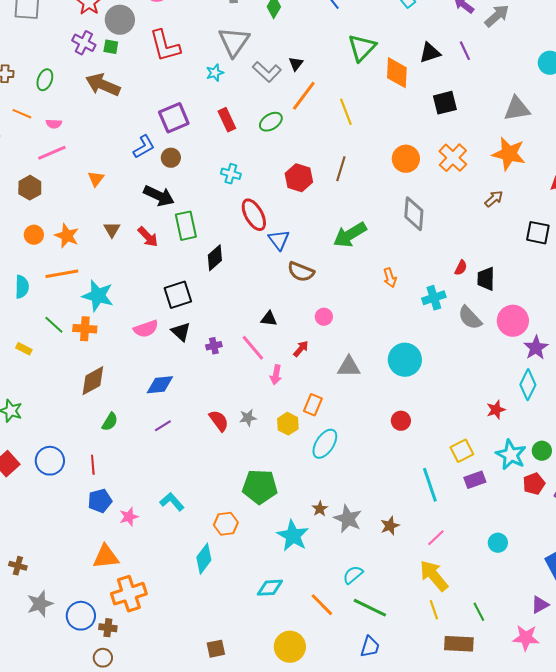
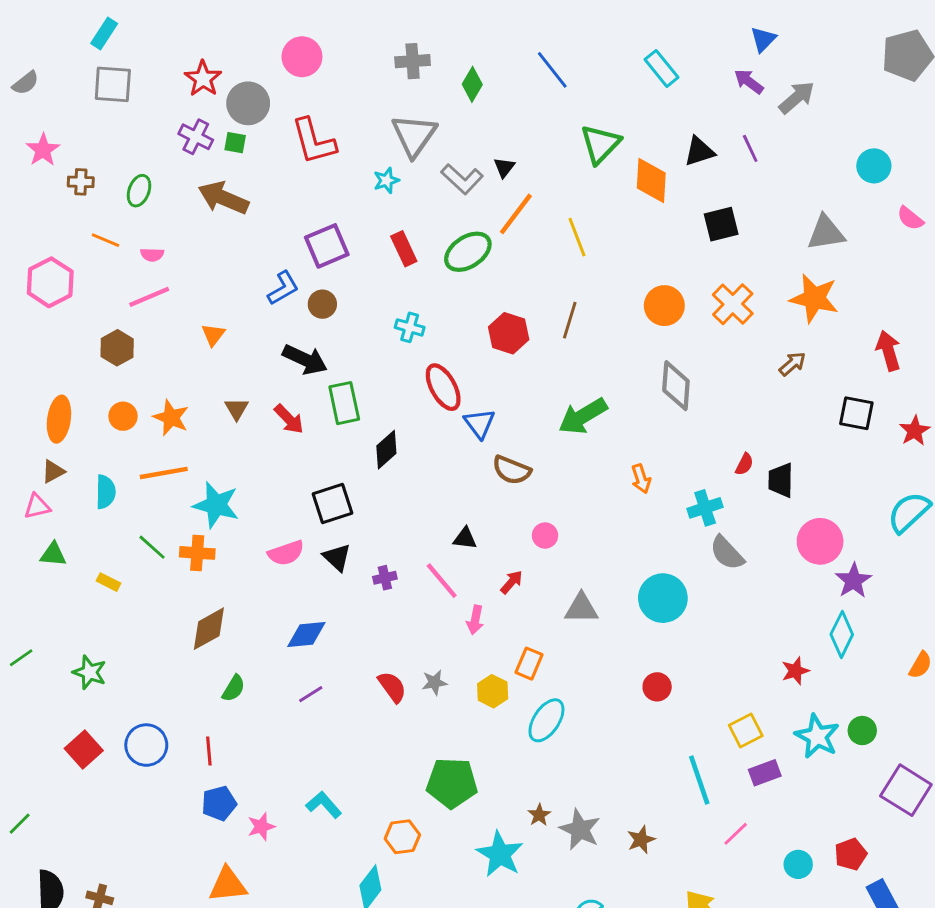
green ellipse: (271, 122) -> (468, 252), size x1.4
gray semicircle: (470, 318) -> (727, 553), moved
red pentagon: (534, 484) -> (851, 854), moved
pink line: (436, 538) -> (736, 834), moved

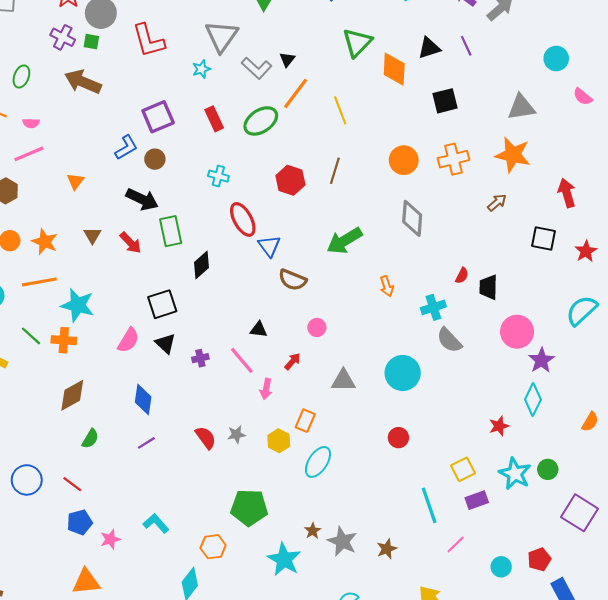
orange cross: (733, 304) -> (453, 159), turned 32
pink semicircle: (286, 553) -> (128, 340), turned -40
blue diamond: (306, 634) -> (143, 399), turned -76
red line: (209, 751) -> (72, 484), turned -48

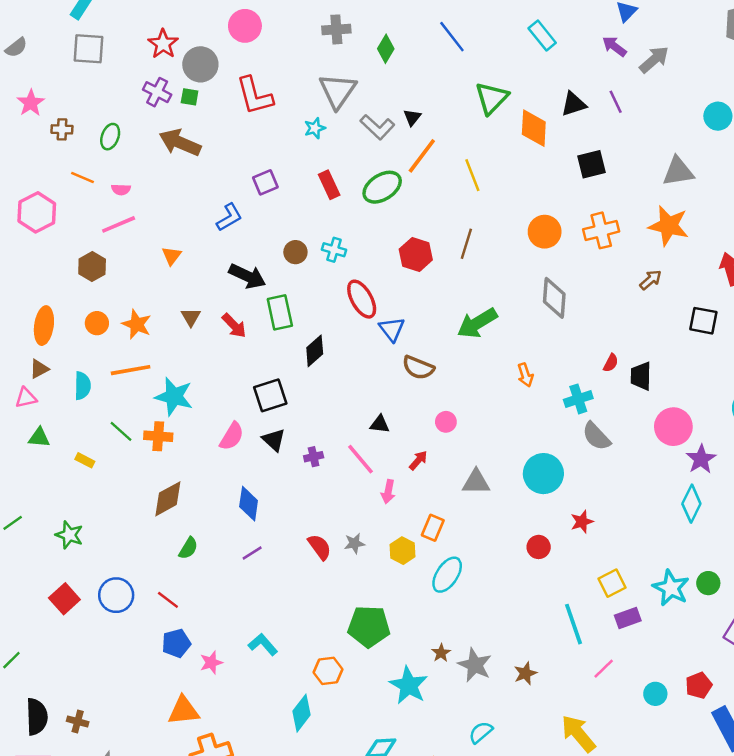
purple square: (158, 117) -> (265, 182), size x0.7
brown circle: (155, 159) -> (295, 252), moved
red star: (499, 426) -> (582, 522), moved

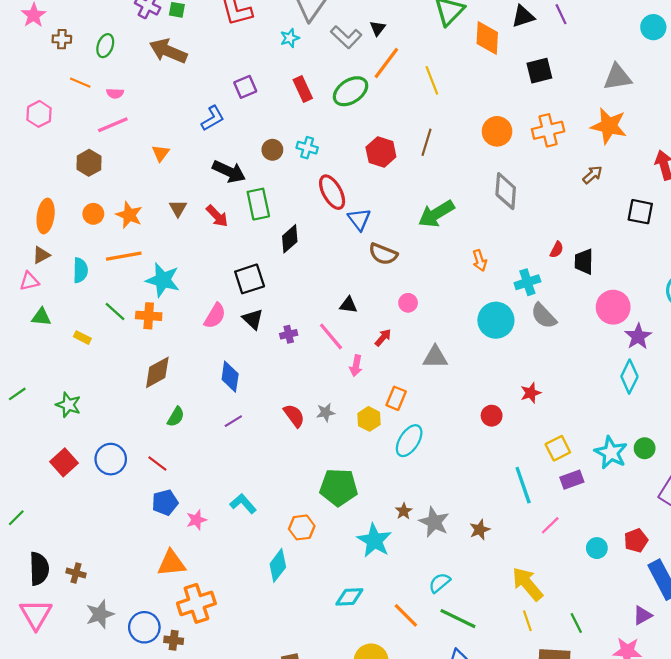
pink hexagon: (37, 212) -> (39, 114), size x0.7
cyan circle: (543, 474) -> (496, 320), moved

